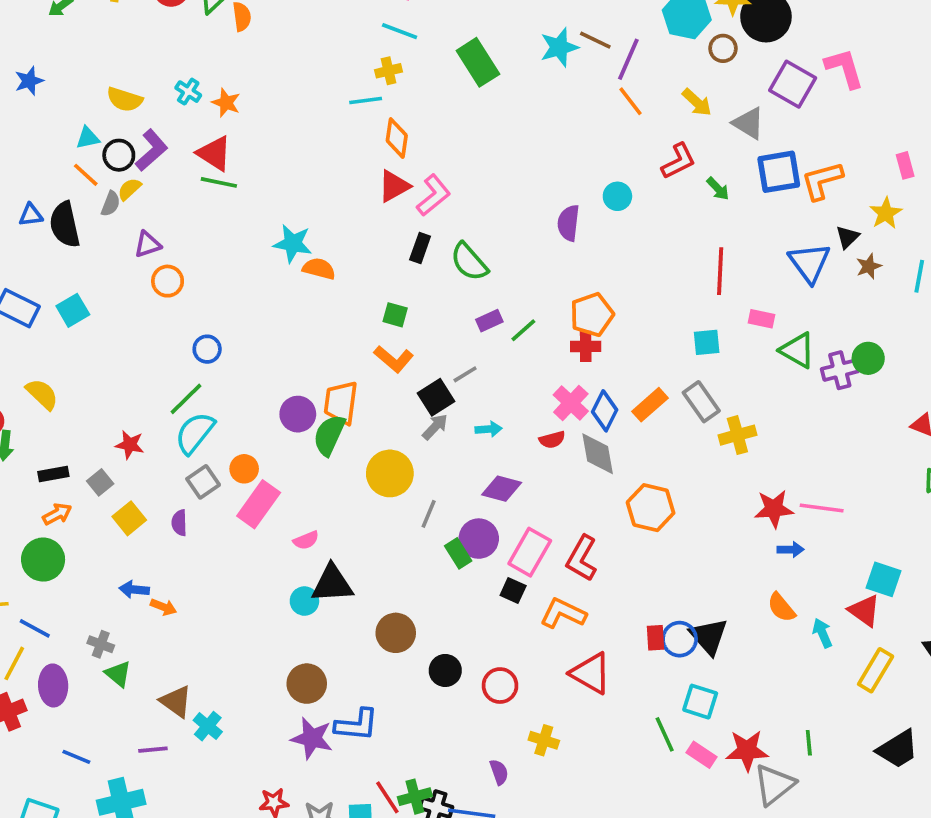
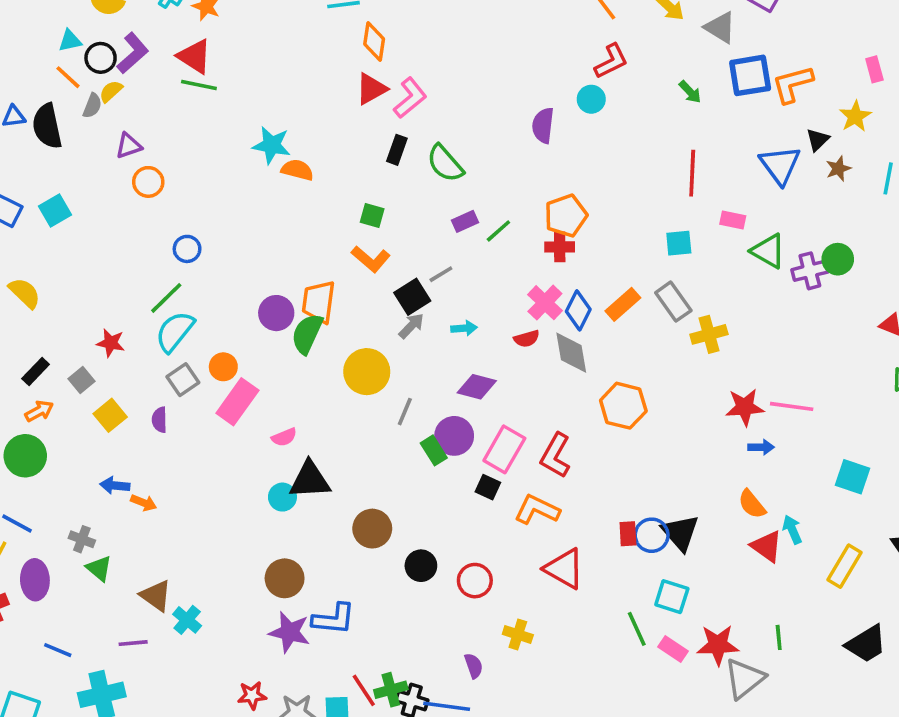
red L-shape: (678, 161) -> (611, 61), moved
black rectangle: (53, 474) -> (36, 372), turned -36
red triangle: (864, 611) -> (767, 546), moved

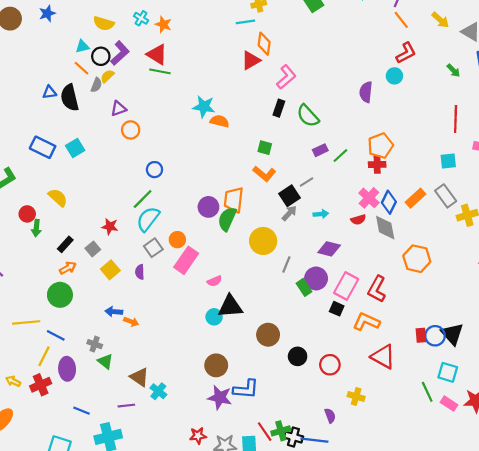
red triangle: (371, 89) -> (251, 60), moved

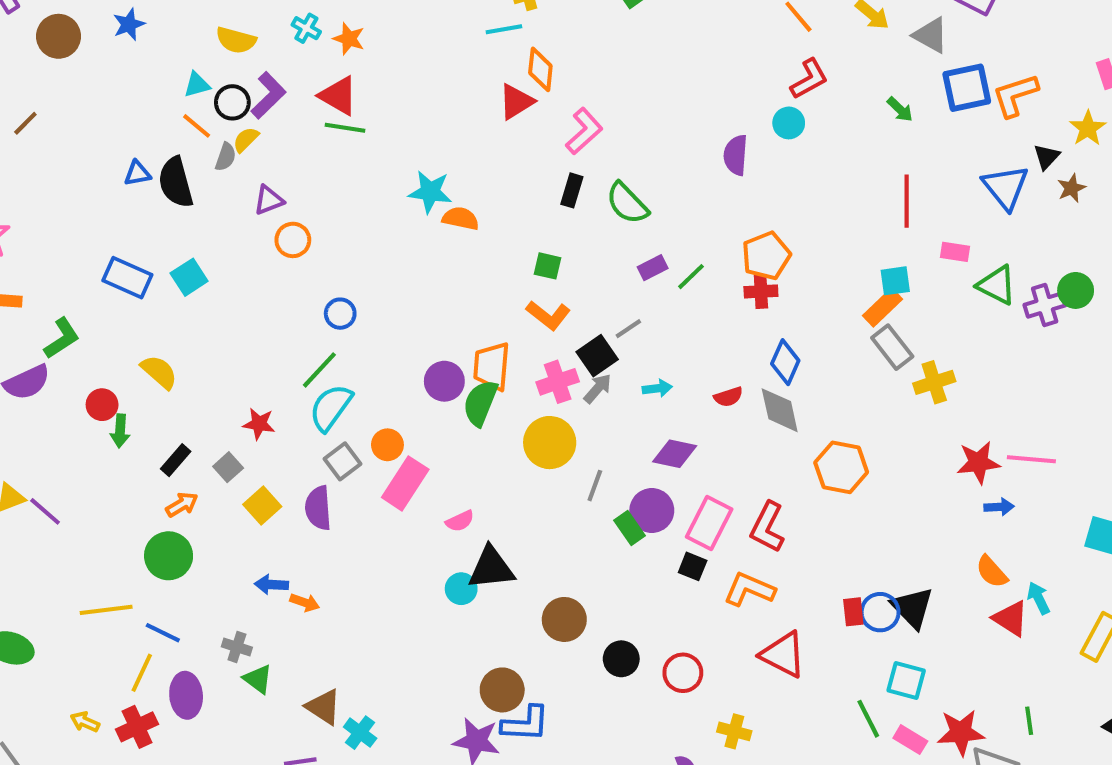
pink cross: (369, 198) -> (558, 382), moved, turned 30
orange rectangle: (416, 198) -> (882, 307), moved
purple semicircle: (140, 272) -> (318, 508), size x1.5
brown circle: (216, 365) -> (502, 690), moved

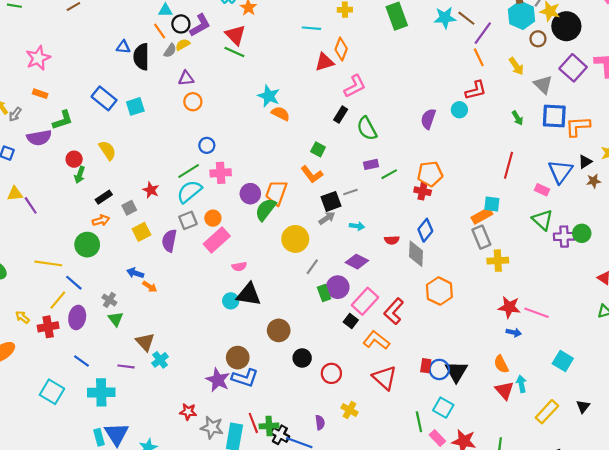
cyan line: (504, 29) -> (311, 28), moved
pink rectangle: (955, 252) -> (542, 190), moved
pink cross: (558, 382) -> (221, 173), moved

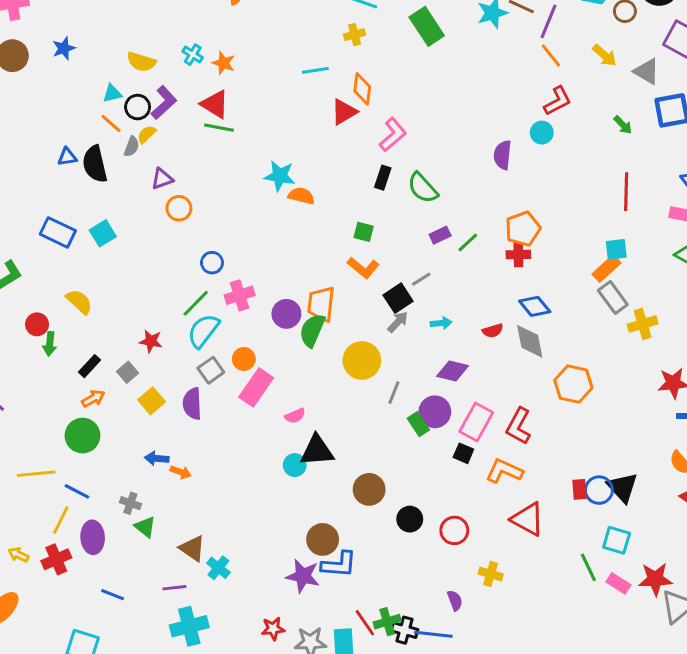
blue diamond: (425, 230) -> (535, 306), turned -65
cyan cross: (101, 392) -> (189, 626), moved

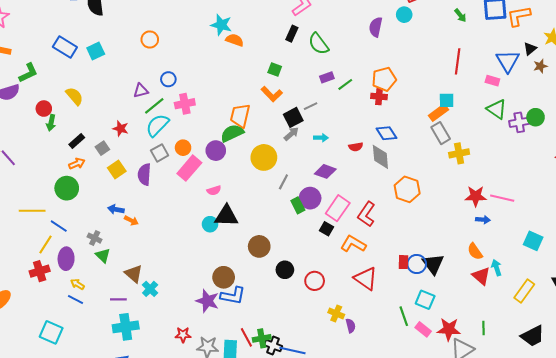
purple triangle: (162, 179) -> (141, 91), moved
purple circle: (286, 314) -> (216, 151), moved
green semicircle: (312, 330) -> (232, 133), turned 35
yellow arrow: (19, 555) -> (77, 284), moved
purple semicircle: (455, 600) -> (351, 326), moved

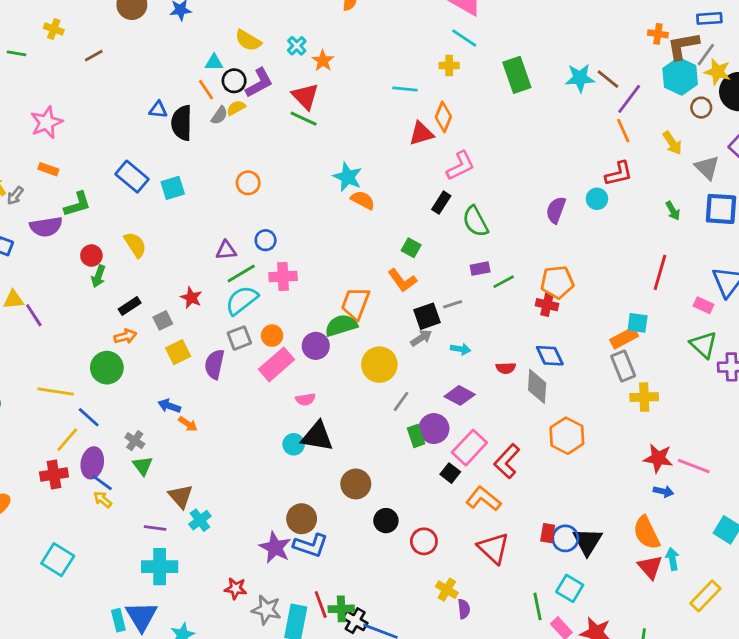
orange semicircle: (475, 251) -> (646, 533), size x1.4
blue line: (75, 300) -> (102, 483), moved

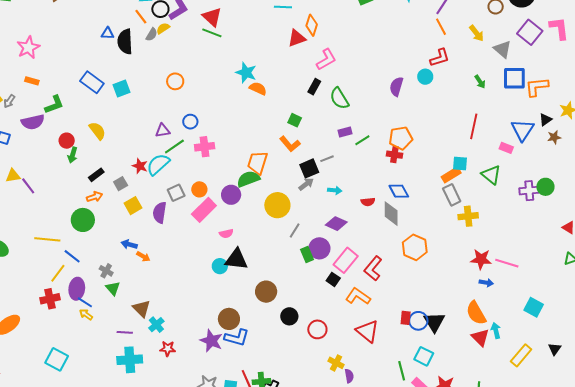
cyan semicircle: (242, 300) -> (158, 164), moved
green triangle: (704, 345) -> (491, 175), moved
red star: (236, 589) -> (168, 349), moved

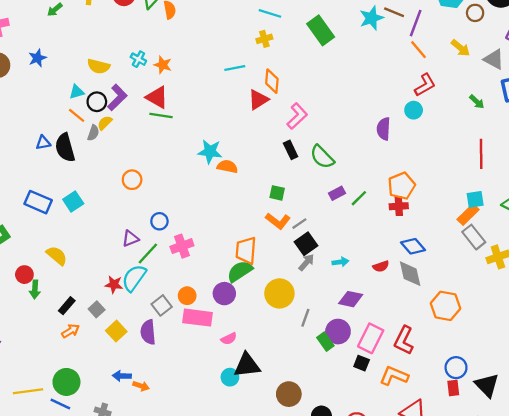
black rectangle: (314, 87) -> (291, 150), turned -42
gray line: (327, 159) -> (299, 224), moved
pink rectangle: (204, 210) -> (197, 318), turned 65
green circle: (83, 220) -> (66, 382), moved
blue circle: (418, 321) -> (456, 368), moved

